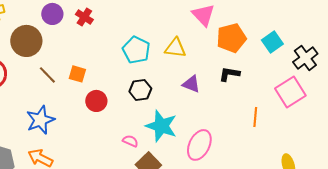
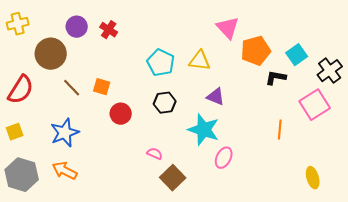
black L-shape: (229, 74) -> (276, 78), moved
cyan star: (161, 126) -> (204, 130), moved
pink ellipse: (199, 145) -> (224, 158), size x0.7

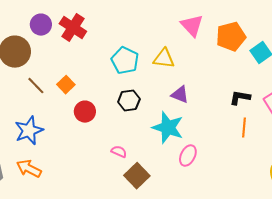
red cross: (109, 30) -> (73, 28), size x1.5
orange pentagon: (256, 51) -> (231, 37), moved
black L-shape: (276, 78) -> (240, 98), moved
orange square: (102, 87) -> (66, 85), turned 30

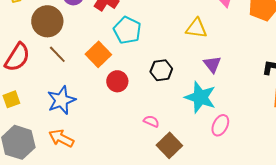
cyan pentagon: (125, 61) -> (127, 30), moved
orange square: (66, 85) -> (98, 54), size x1.4
brown line: (36, 86) -> (57, 54), moved
purple triangle: (180, 95) -> (212, 64), turned 30

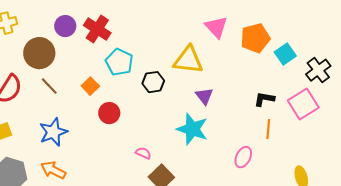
yellow triangle: (196, 28) -> (188, 60), size x1.4
orange square: (98, 54) -> (90, 86), size x0.7
black hexagon: (161, 70) -> (153, 82), moved
pink ellipse: (220, 125) -> (243, 157), moved

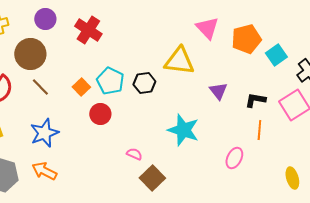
purple circle: (65, 26) -> (45, 19), moved
cyan pentagon: (119, 62) -> (110, 81), moved
purple triangle: (204, 96) -> (218, 91), moved

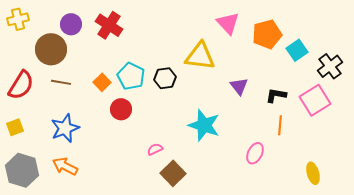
purple circle: (45, 19) -> (71, 24), moved
brown line: (40, 87) -> (61, 82), turned -36
pink semicircle: (134, 154) -> (155, 149), turned -49

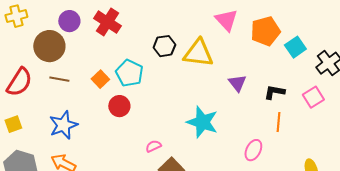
black hexagon: (165, 78) -> (164, 46), moved
pink square: (315, 100) -> (313, 97), size x0.7

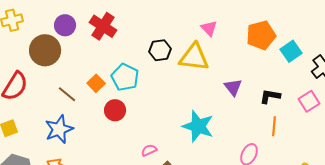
pink triangle: (226, 20) -> (209, 28), moved, size x0.7
brown line: (59, 79) -> (67, 94), moved, turned 30

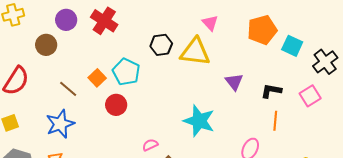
brown circle: (45, 50) -> (46, 45), size x0.7
cyan square: (291, 51) -> (292, 46), turned -30

